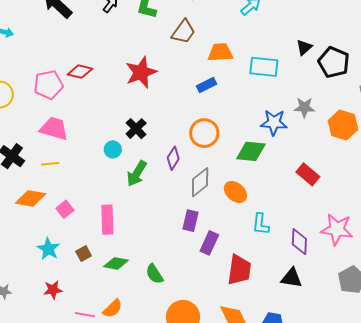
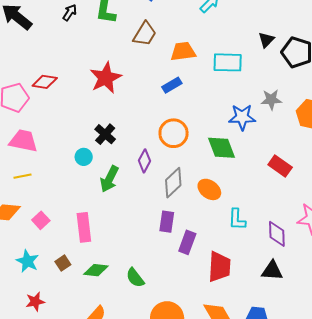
green diamond: (251, 151) -> (222, 148), turned 68

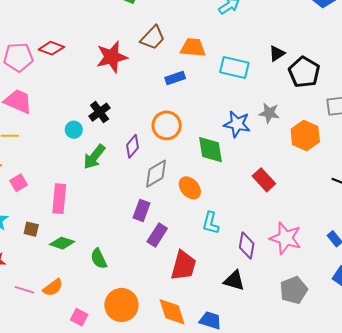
brown trapezoid: (145, 34) -> (153, 38), moved
brown square: (63, 263) -> (31, 229), turned 35

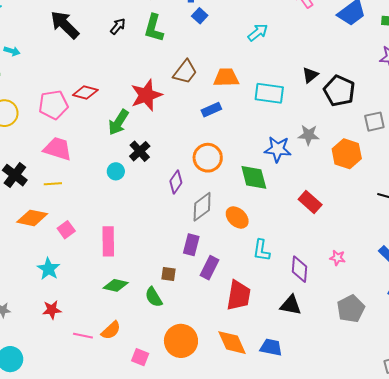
green arrow: (94, 157) -> (118, 122), moved
brown square: (31, 229) -> (169, 274), moved
pink star: (285, 238) -> (337, 258), size x0.5

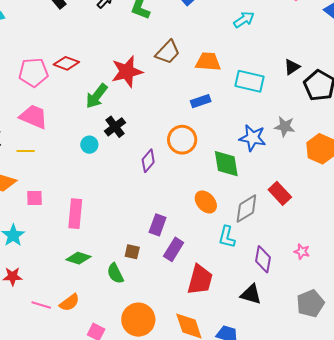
blue rectangle: (211, 110) -> (201, 101), moved
gray diamond: (202, 207) -> (246, 209), moved
pink square: (66, 230) -> (34, 198), turned 30

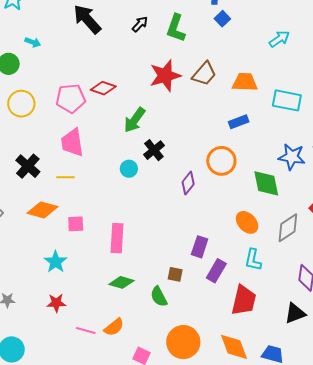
red star: (127, 72) -> (165, 76), moved
pink trapezoid: (34, 117) -> (72, 143), turned -120
cyan L-shape: (227, 237) -> (253, 260), moved
black triangle: (251, 294) -> (295, 313), turned -35

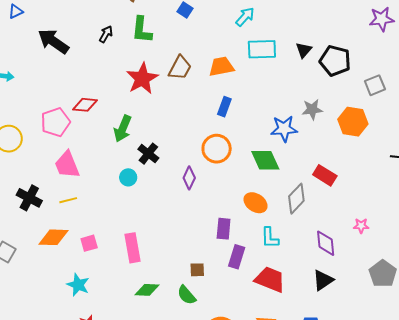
cyan rectangle: (287, 100) -> (262, 49), moved
blue rectangle: (239, 122) -> (224, 107), turned -36
purple rectangle: (200, 247) -> (224, 229), moved
red trapezoid: (244, 300) -> (270, 279), turned -68

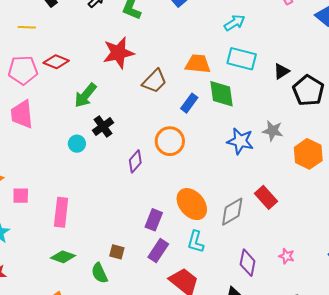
brown trapezoid: (180, 68) -> (155, 81), moved
green diamond: (265, 160) -> (221, 94), moved
yellow line: (68, 200) -> (27, 27), moved
orange ellipse: (256, 203) -> (192, 204), size x1.4

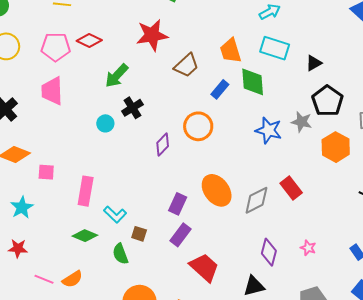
orange trapezoid: (198, 64) -> (231, 51), turned -116
black pentagon: (308, 91) -> (327, 101), moved
cyan L-shape: (196, 242) -> (115, 214), moved, turned -65

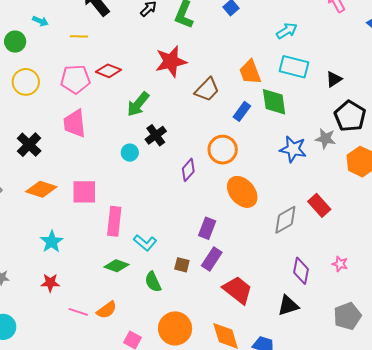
pink square: (46, 172) -> (84, 192), moved, size x1.5
orange ellipse: (217, 190) -> (242, 192), moved
brown square: (139, 234) -> (182, 265), moved

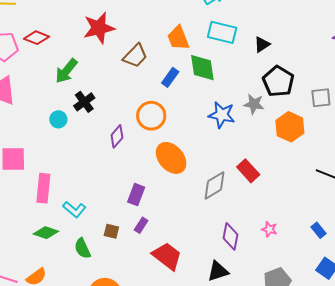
purple rectangle: (212, 259) -> (141, 225), size x0.7

